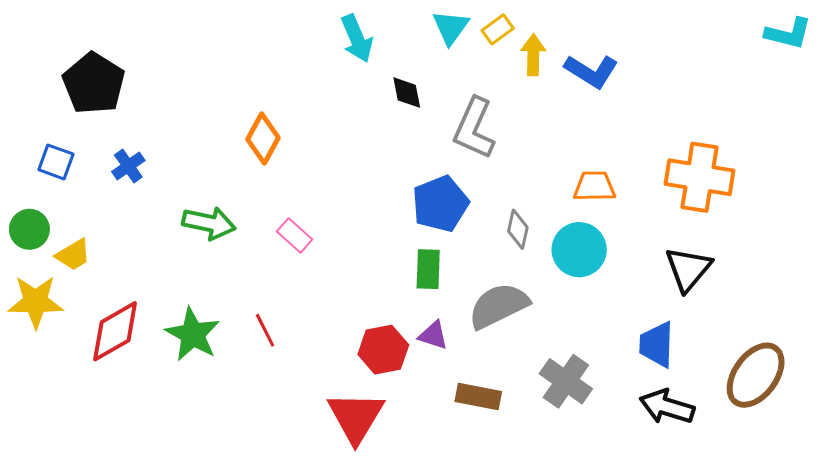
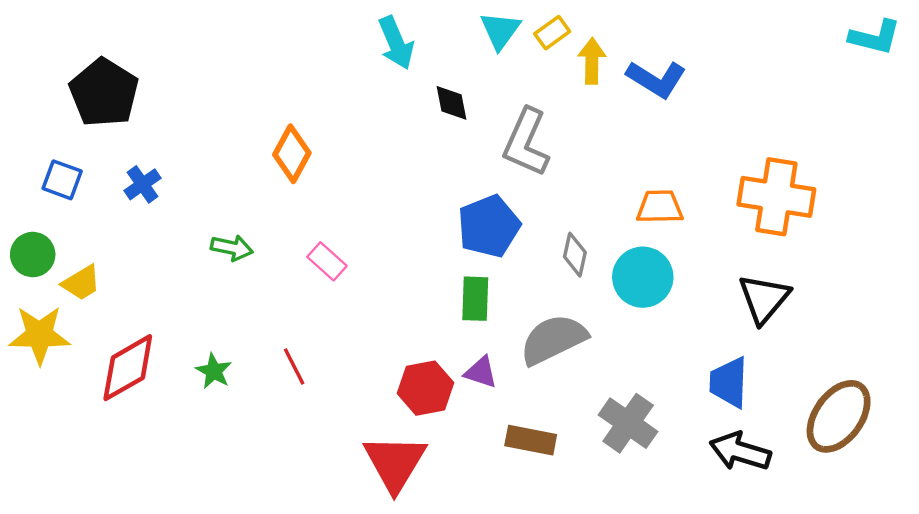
green arrow: (209, 223) -> (232, 248), size x0.7
green star: (193, 334) -> (214, 371), size x0.6

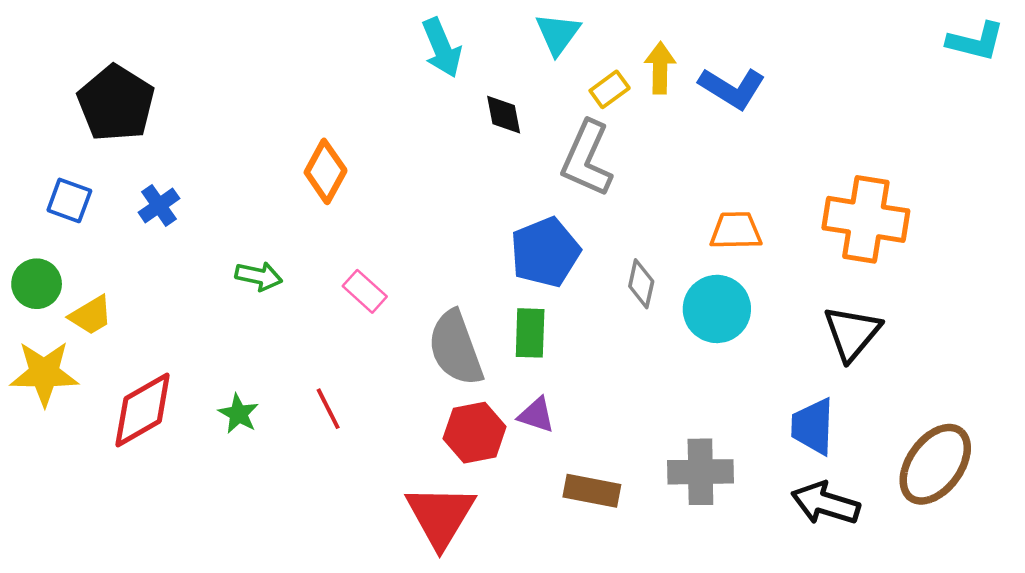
yellow rectangle: (552, 33) -> (610, 89), moved
gray semicircle: (553, 339) -> (456, 348), moved, turned -84
gray cross: (628, 423) -> (700, 472), turned -36

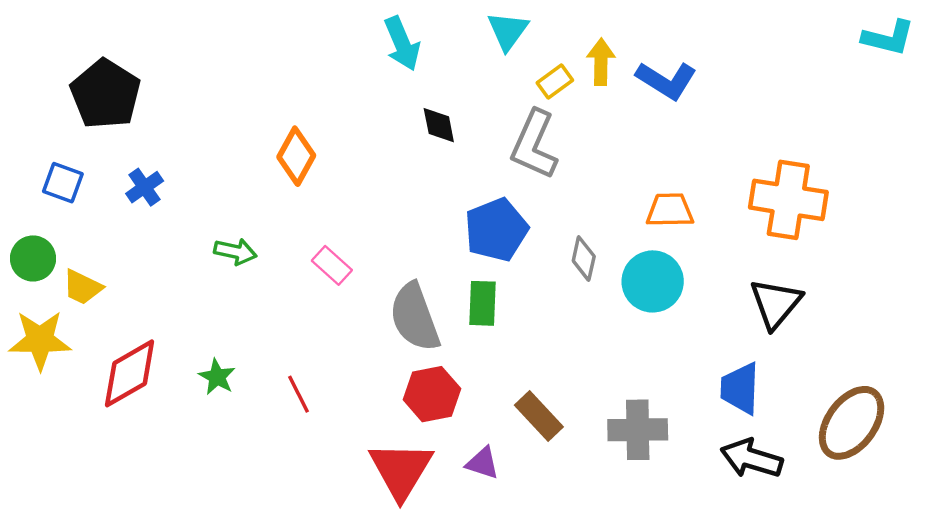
black diamond: (504, 115) -> (439, 125), moved
yellow trapezoid: (91, 315) -> (82, 287), turned 57
red line: (328, 409) -> (299, 394), moved
purple triangle: (536, 415) -> (483, 463), moved
brown rectangle: (592, 491) -> (539, 416), moved, turned 36

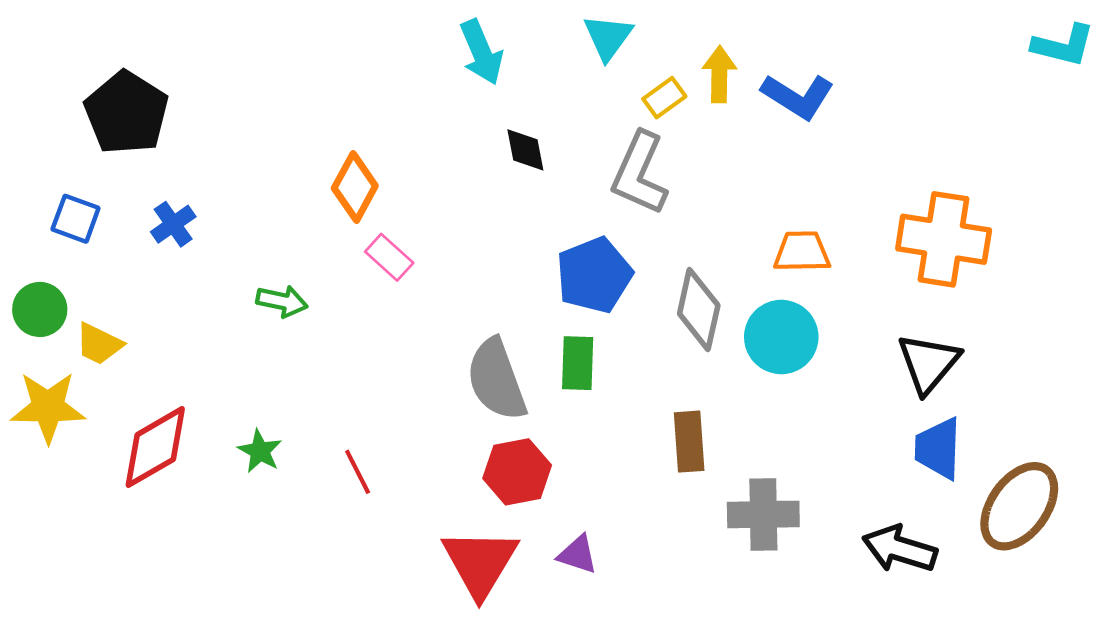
gray diamond: (584, 258) -> (699, 309), size x1.5
pink rectangle: (332, 265) -> (389, 257), moved
blue trapezoid: (740, 388) -> (938, 448), moved
brown rectangle: (539, 416) -> (689, 442), moved, turned 39

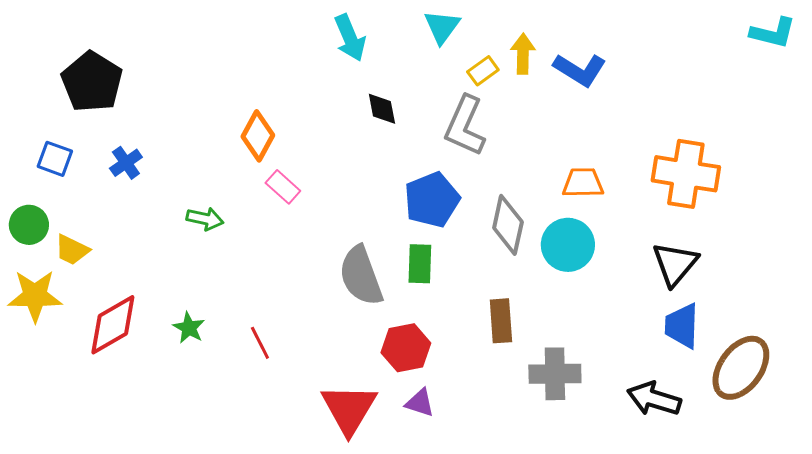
red hexagon: (517, 472) -> (406, 348), moved

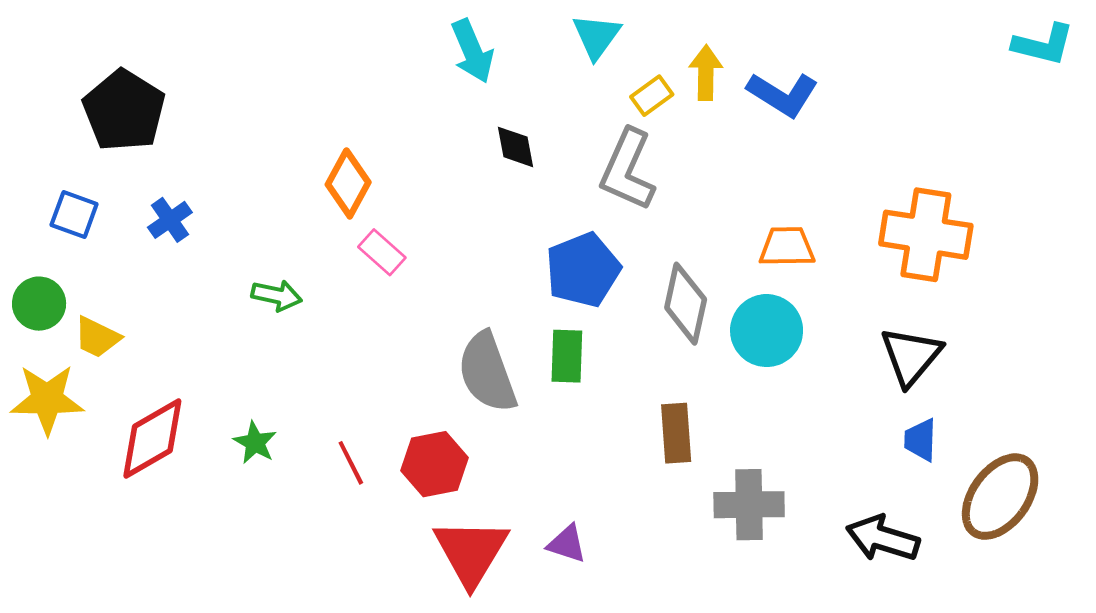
blue trapezoid: (682, 326) -> (920, 440), size x0.7
red hexagon: (406, 348) -> (435, 464), moved

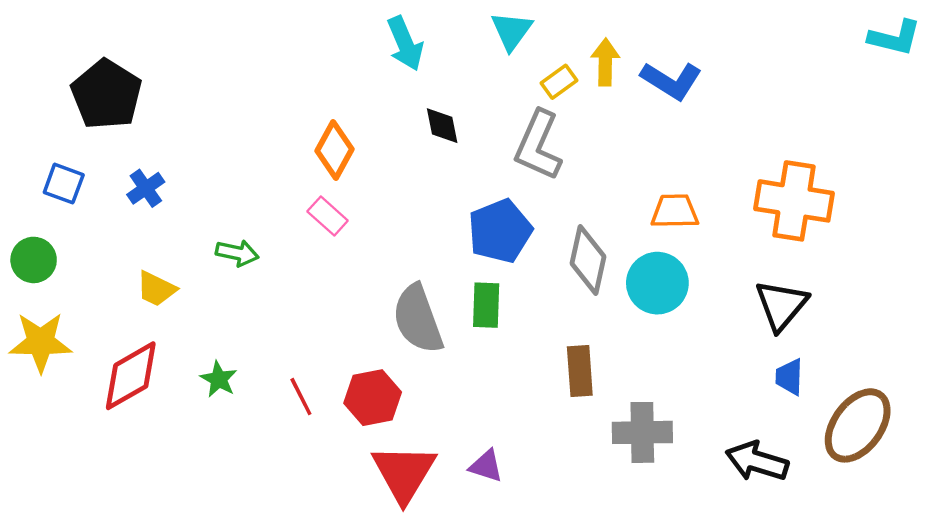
orange diamond: (348, 183) -> (334, 150), moved
yellow trapezoid: (97, 337) -> (156, 289), moved

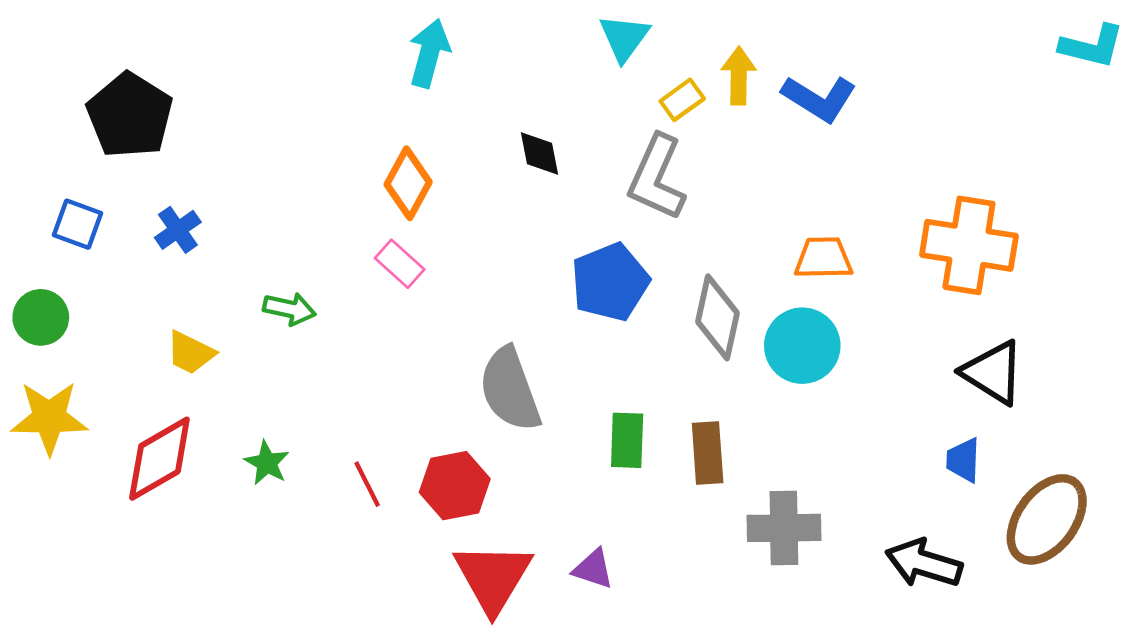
cyan arrow: (405, 44) -> (429, 53), moved, turned -142
green rectangle: (486, 305) -> (627, 440), moved
black triangle: (781, 305) -> (993, 373), moved, turned -38

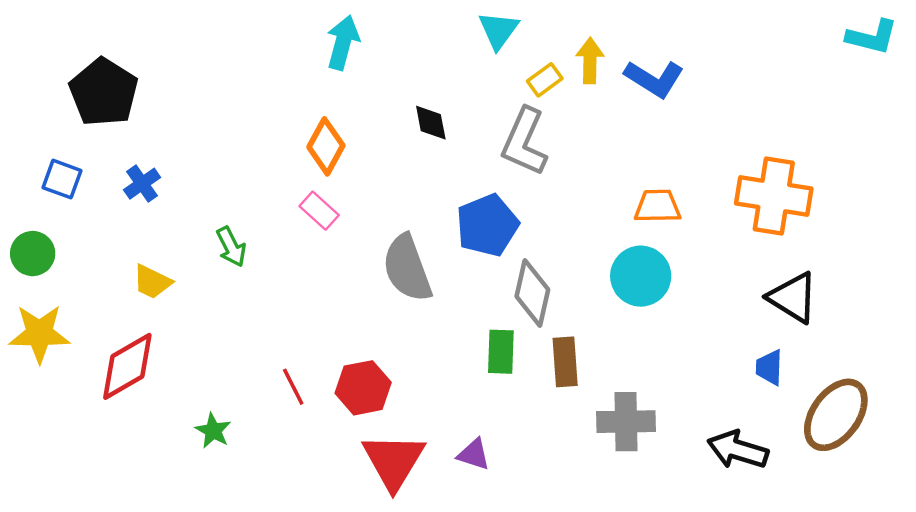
green arrow: (289, 309) -> (231, 247), turned 51
gray diamond: (717, 317) -> (532, 293), moved
gray semicircle: (510, 389) -> (407, 268), moved
green star: (267, 463) -> (213, 431), moved

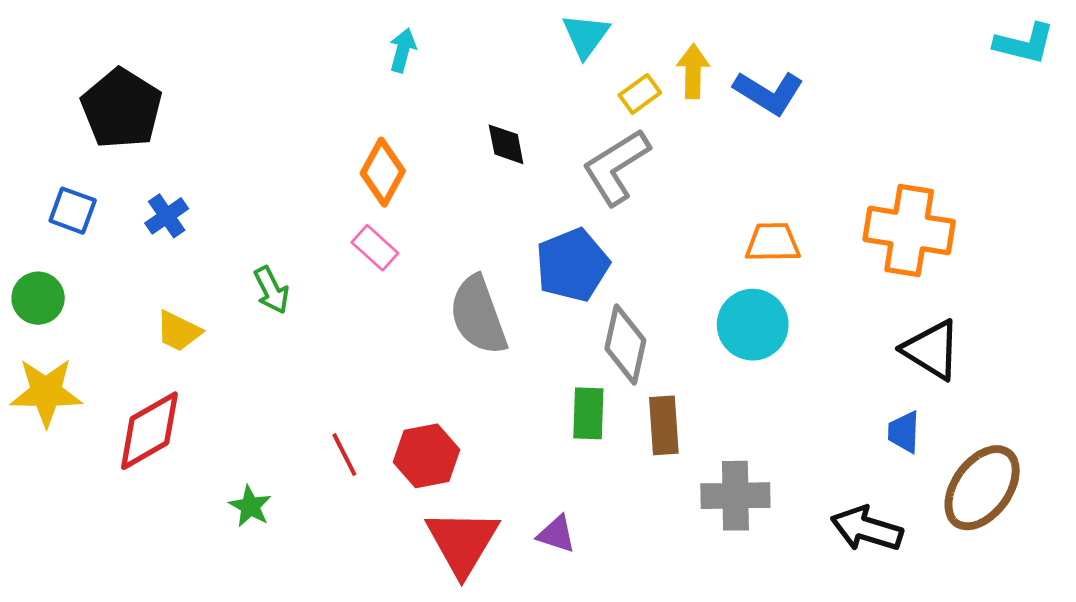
cyan arrow: (343, 43) -> (403, 50), size x0.7
gray L-shape: (524, 142) -> (616, 167), turned 34

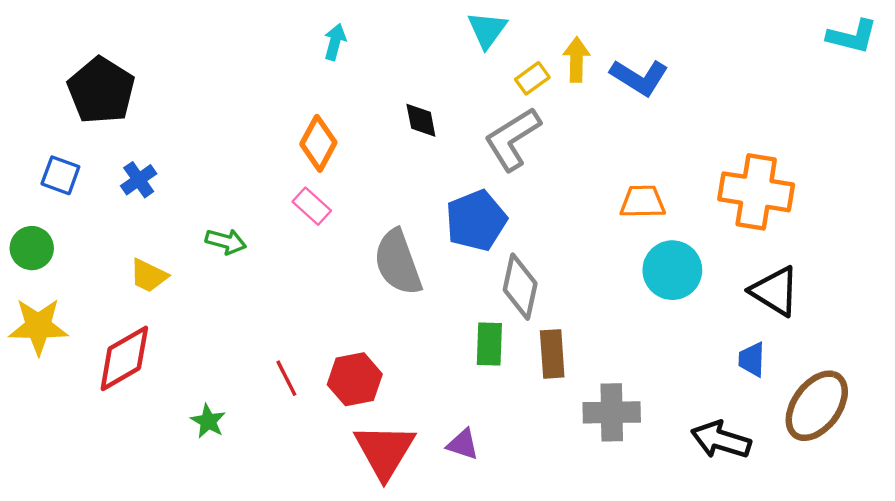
green arrow: (271, 290) -> (226, 241), turned -48
cyan circle: (753, 325) -> (672, 270), moved

